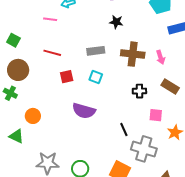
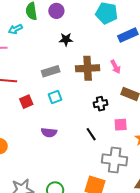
cyan square: (96, 77) -> (55, 97), turned -32
purple semicircle: (84, 111) -> (49, 132), size x0.7
black line: (124, 130) -> (91, 134), moved

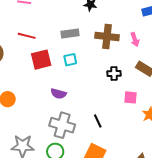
red square: (26, 102) -> (41, 60), size x1.5
black line: (91, 134) -> (98, 121), moved
gray cross: (115, 160) -> (62, 125), moved

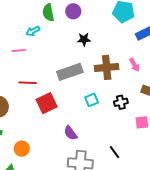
gray rectangle: (70, 33) -> (70, 72), size x1.4
cyan square: (70, 60) -> (92, 100), moved
purple semicircle: (59, 94) -> (71, 133), turned 49

